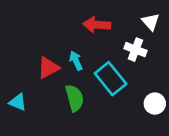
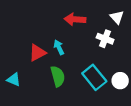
cyan rectangle: (111, 79) -> (94, 77), moved

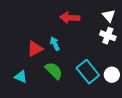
white cross: (105, 39) -> (108, 36), moved
green semicircle: (58, 76) -> (54, 71), turned -30
cyan triangle: (14, 80) -> (21, 77), moved

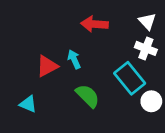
green semicircle: (54, 71) -> (88, 96), moved
cyan rectangle: (88, 72) -> (130, 78), moved

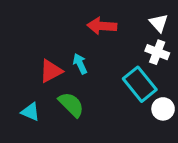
green semicircle: (88, 96) -> (71, 105), moved

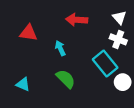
red triangle: (51, 71) -> (28, 33), moved, turned 36
green semicircle: (71, 105) -> (66, 79), moved

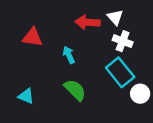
white triangle: (119, 18) -> (115, 17), moved
white cross: (118, 39) -> (123, 41), moved

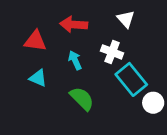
red arrow: (88, 22) -> (74, 25), moved
white cross: (123, 41) -> (112, 52), moved
cyan triangle: (26, 96) -> (38, 78), moved

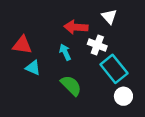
red arrow: (74, 25) -> (76, 27), moved
red triangle: (35, 41) -> (22, 45), moved
white circle: (153, 103) -> (123, 96), moved

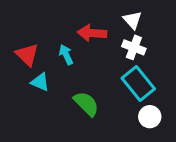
red triangle: (22, 45) -> (27, 55), turned 36
white cross: (97, 45) -> (134, 47), moved
cyan arrow: (65, 52) -> (66, 55), moved

